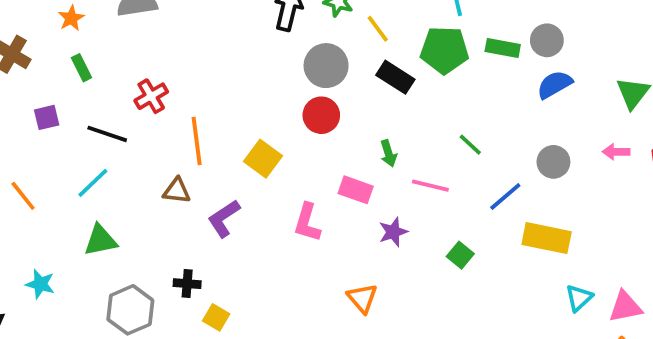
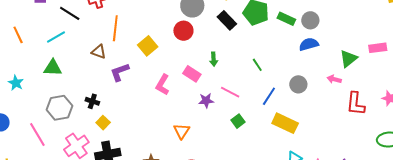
pink arrow: (616, 152) -> (334, 79), moved
pink line: (430, 186) -> (230, 92), moved
blue line: (505, 196) -> (269, 96), turned -30

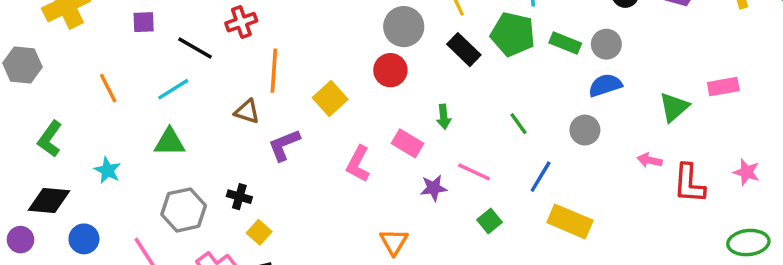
pink arrow: (334, 79) -> (650, 160), moved
gray circle: (298, 84) -> (585, 130), moved

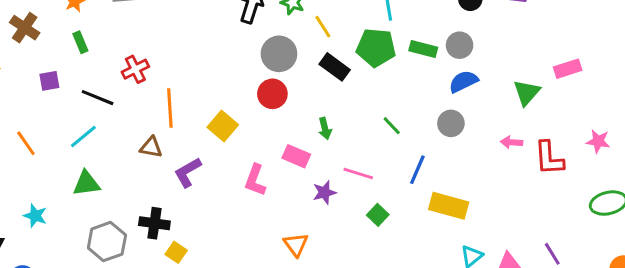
black cross: (239, 197) -> (154, 223), size x1.4

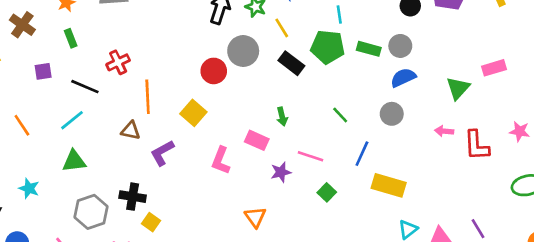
red circle: (272, 94) -> (214, 71), moved

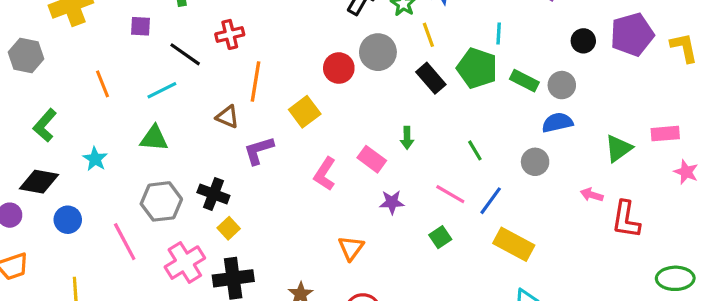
pink star: (520, 131) -> (686, 172), moved
pink line: (310, 156) -> (450, 194), moved

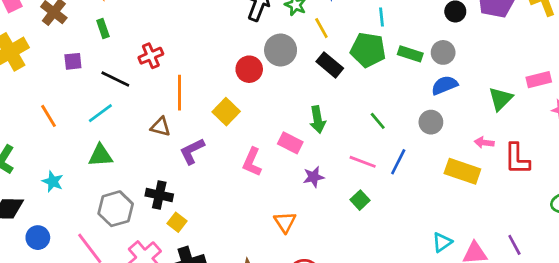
green arrow: (407, 138) -> (318, 120), size x1.4
yellow rectangle: (514, 244) -> (462, 171), moved

